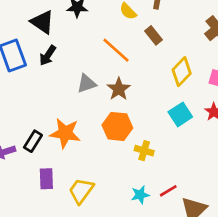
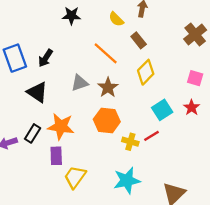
black triangle: (42, 22) -> (37, 92), moved
yellow diamond: (182, 72) -> (146, 72), moved
purple rectangle: (46, 179) -> (56, 156), moved
red line: (168, 191) -> (152, 136), moved
cyan star: (140, 195) -> (127, 181), size x1.6

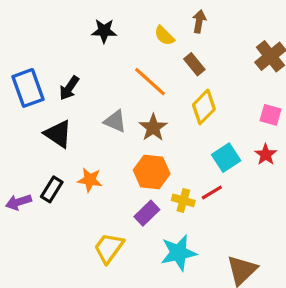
gray triangle: (80, 83) -> (115, 121), turned 42
orange star: (61, 126) -> (90, 180), size x0.7
purple rectangle: (56, 156) -> (147, 213), moved, turned 48

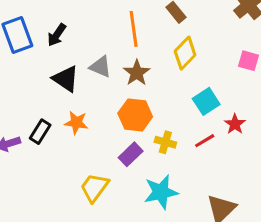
orange line: (150, 82) -> (134, 29), turned 40
black triangle: (58, 134) -> (66, 79), moved
red star: (266, 155) -> (235, 124), moved
red line: (212, 193) -> (205, 141), moved

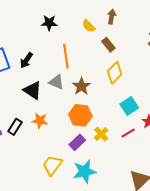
orange line: (134, 29) -> (66, 56), moved
yellow cross: (165, 142) -> (101, 134), turned 32
cyan star: (161, 192) -> (85, 171), moved

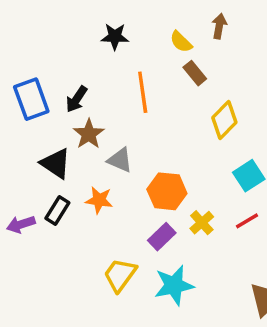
brown rectangle: (108, 45) -> (195, 73), moved
gray triangle: (56, 82) -> (120, 160), moved
brown star: (81, 86) -> (89, 134), moved
black triangle: (33, 90) -> (56, 164), moved

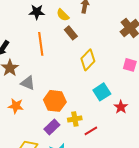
black star: (115, 37) -> (37, 12), moved
red line: (247, 221) -> (91, 131), moved
yellow cross: (202, 223) -> (75, 119), turned 32

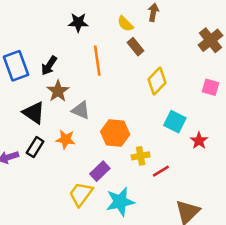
black star: (37, 12) -> (78, 22), moved
cyan square: (102, 92) -> (175, 122), turned -30
purple rectangle: (52, 127) -> (100, 171), moved

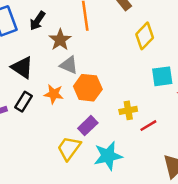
brown star: (58, 91) -> (60, 40), moved
cyan square: (175, 122) -> (162, 76), turned -35
orange hexagon: (115, 133) -> (88, 88), moved

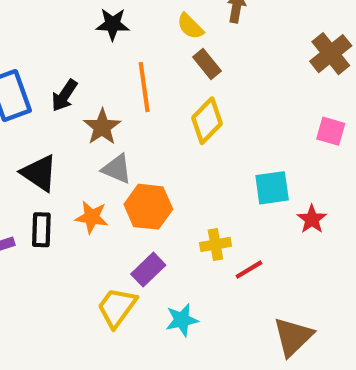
yellow diamond: (145, 36) -> (207, 121), moved
black rectangle: (23, 102) -> (41, 230), turned -30
cyan star: (108, 156) -> (182, 320), size x0.7

